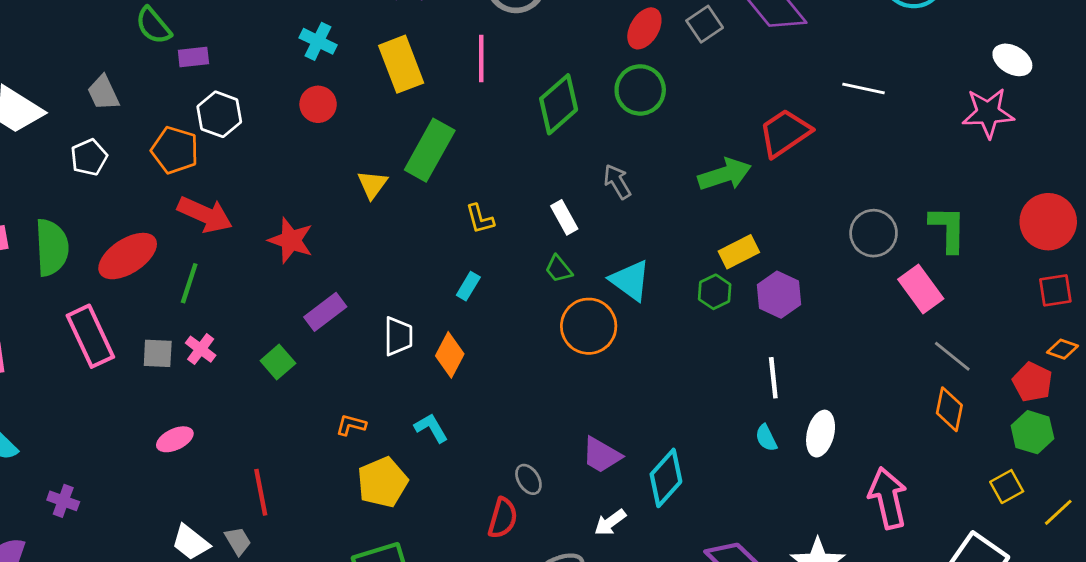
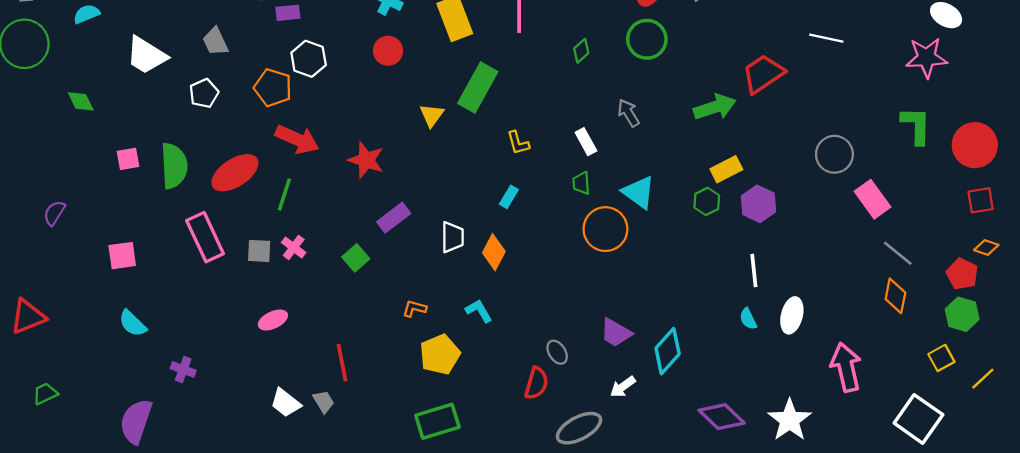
green diamond: (559, 104) -> (581, 51), size x0.5
green L-shape: (948, 229) -> (916, 126), moved
green trapezoid: (559, 269) -> (581, 183), turned 35

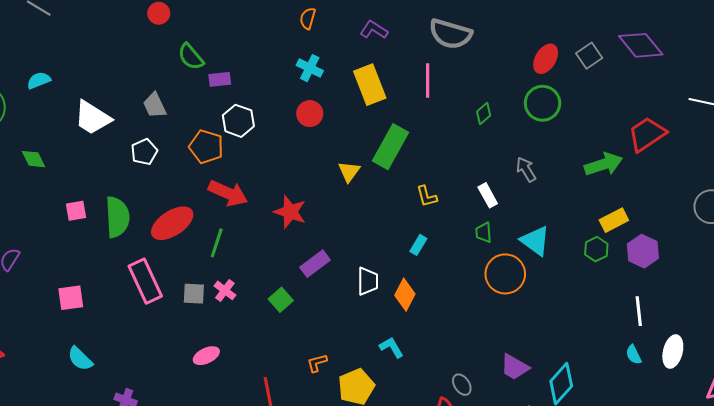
orange L-shape: (414, 308) -> (317, 363), moved, turned -30

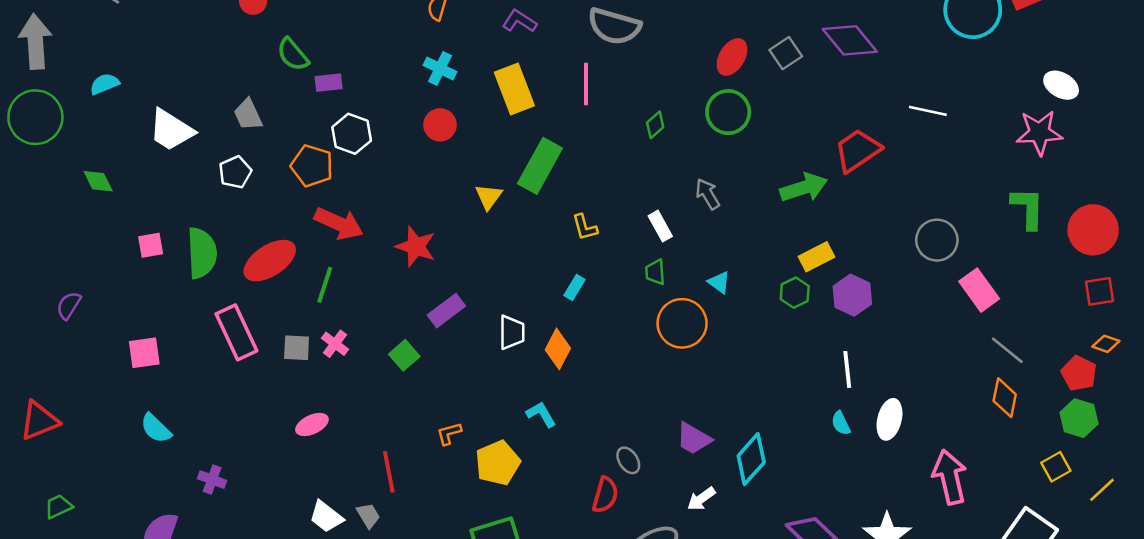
cyan triangle: (535, 241) -> (719, 282), size x0.6

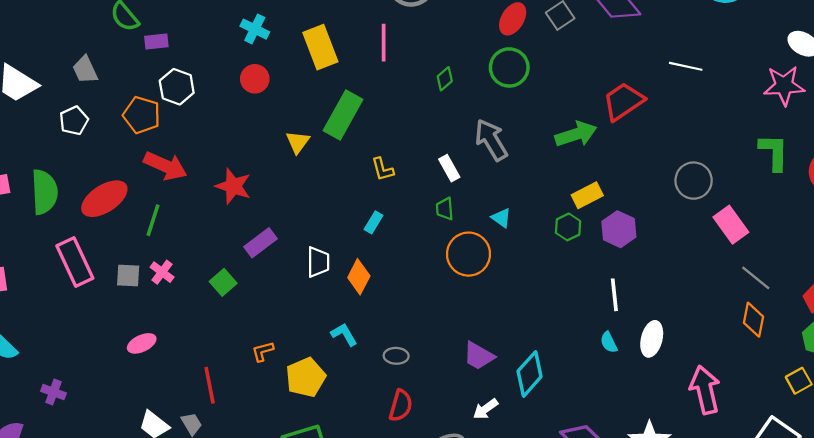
gray arrow: (708, 194) -> (491, 140), size x1.5
gray ellipse: (628, 460) -> (396, 356), moved, turned -55

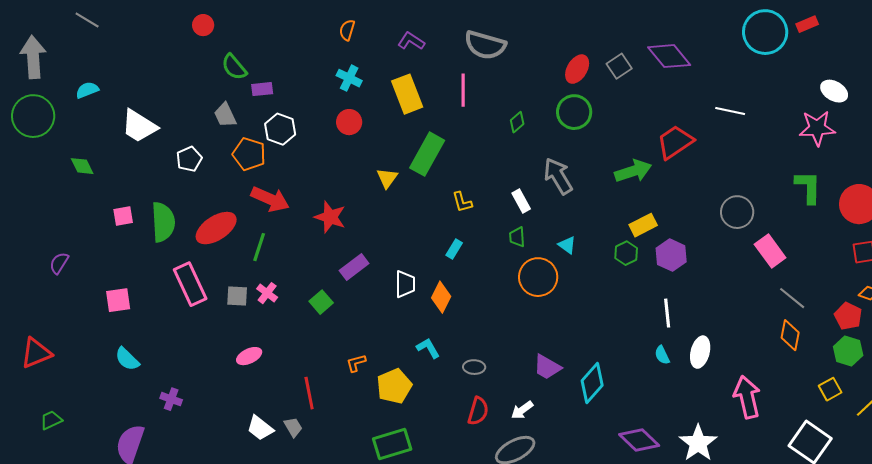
gray trapezoid: (85, 70) -> (225, 115), moved
white arrow: (485, 409) -> (522, 410), moved

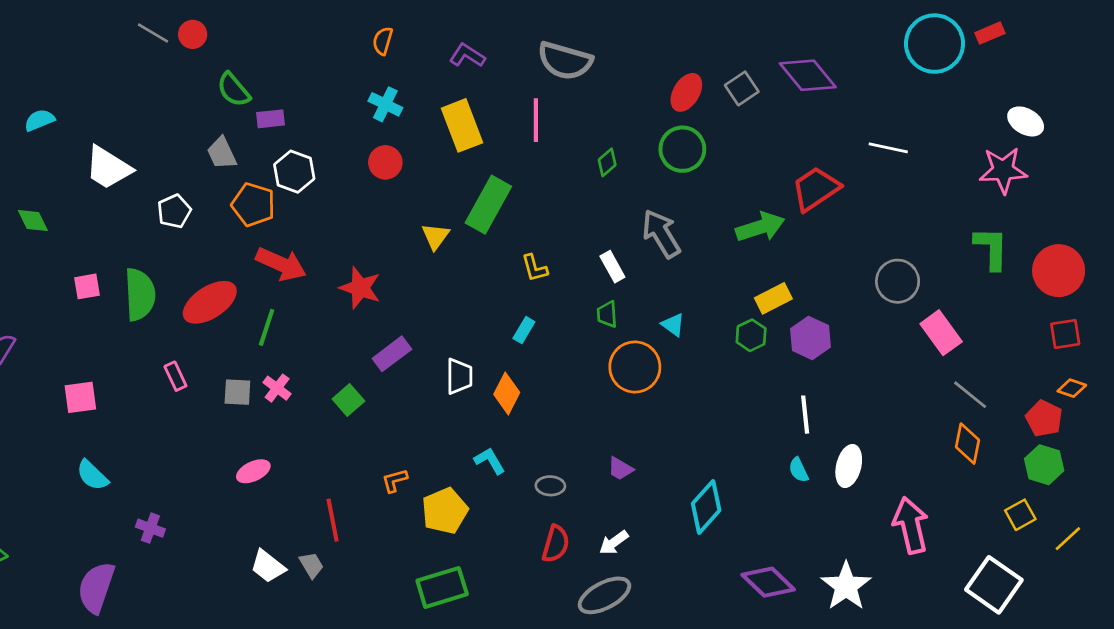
gray line: (87, 20) -> (153, 33), moved
pink rectangle: (190, 284) -> (175, 376), size x0.5
purple trapezoid: (547, 367) -> (620, 469), moved, size x0.7

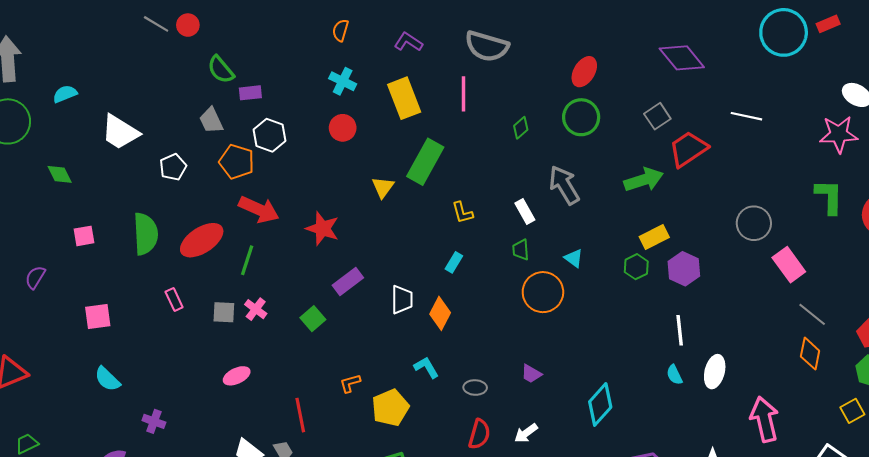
gray square: (742, 88) -> (657, 116), moved
pink square: (87, 286) -> (84, 236), moved

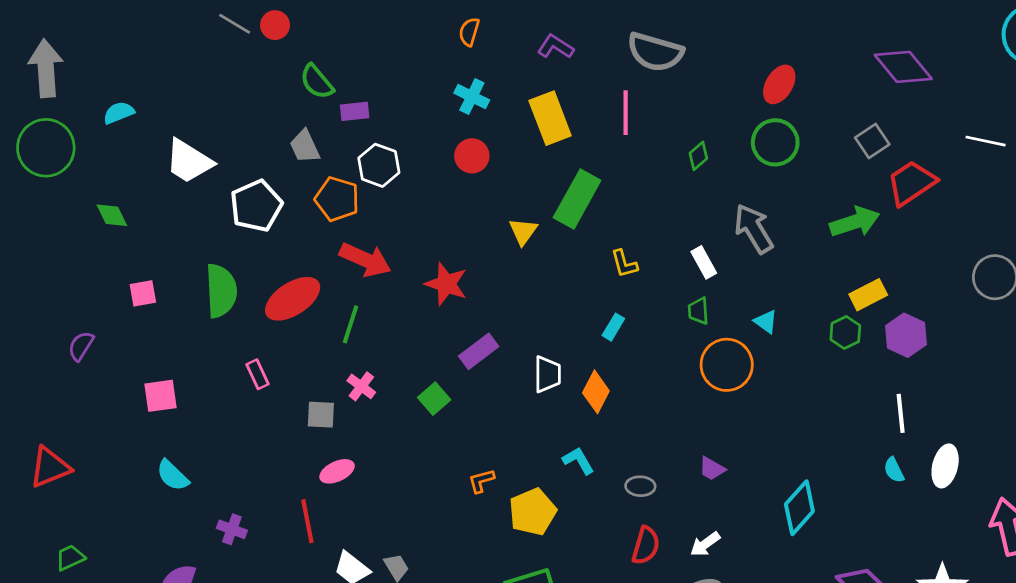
white pentagon: (173, 167) -> (256, 206), size x1.5
gray square: (224, 312) -> (321, 415), moved
red line: (300, 415) -> (307, 521), moved

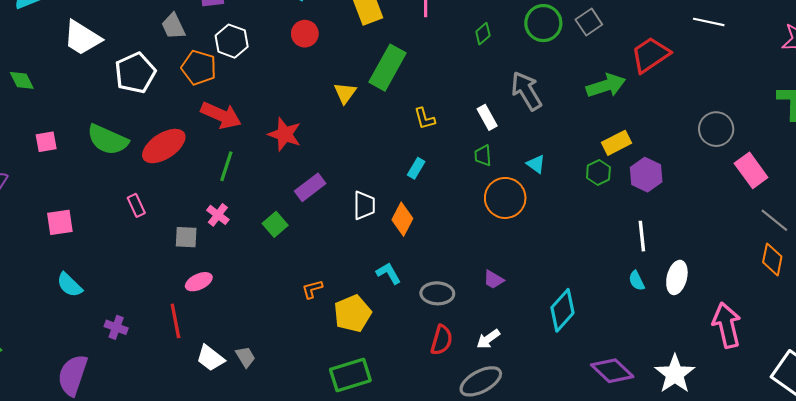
gray square: (872, 141) -> (589, 22), moved
green semicircle: (221, 291) -> (108, 140), turned 117
green line: (351, 324) -> (226, 166), moved
gray ellipse: (640, 486) -> (437, 293), size x1.4

